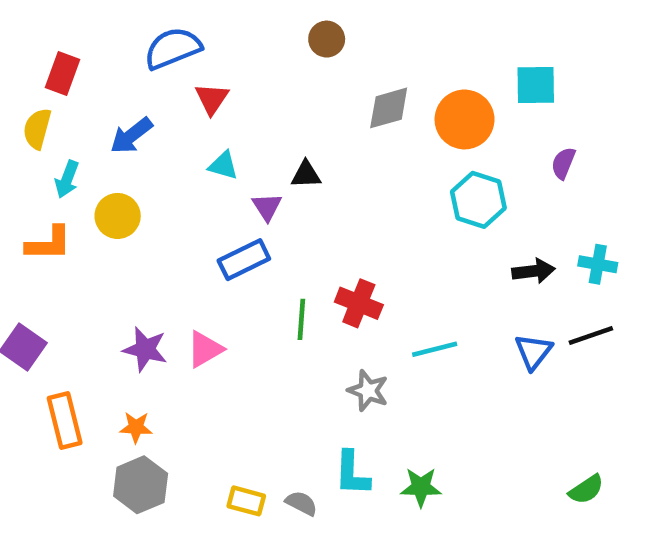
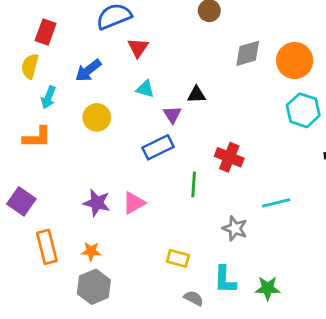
yellow circle: (118, 216) -> (97, 117), moved
red cross: (359, 303) -> (229, 157), moved
yellow rectangle: (246, 501) -> (178, 258), moved

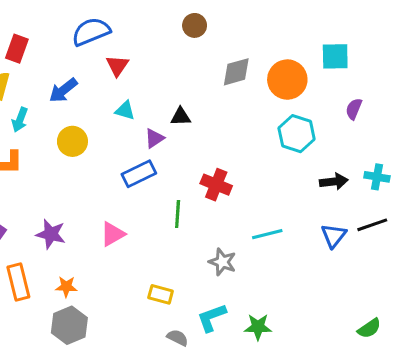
purple triangle: (172, 115) -> (154, 138), turned 30
purple star: (97, 203) -> (51, 234), moved
cyan L-shape: (225, 280) -> (212, 318), turned 68

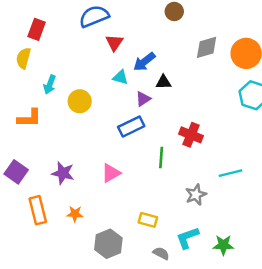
blue arrow: (63, 90) -> (144, 62), moved
cyan arrow: (20, 120) -> (50, 85), moved
gray star: (222, 262) -> (196, 195), turned 30
gray hexagon: (69, 325) -> (108, 244), moved

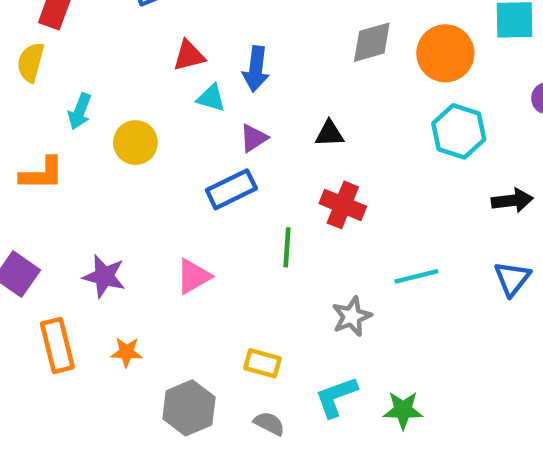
red triangle: (114, 43) -> (189, 56), moved, turned 42
blue arrow: (144, 62) -> (256, 69), turned -45
black triangle: (163, 82) -> (329, 134), moved
gray semicircle: (161, 253) -> (269, 423), moved

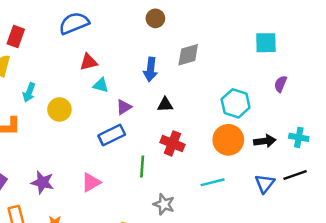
orange circle: (445, 53) -> (228, 140), moved
blue arrow: (256, 69) -> (151, 69), moved
gray star: (352, 316) -> (164, 204), moved, turned -30

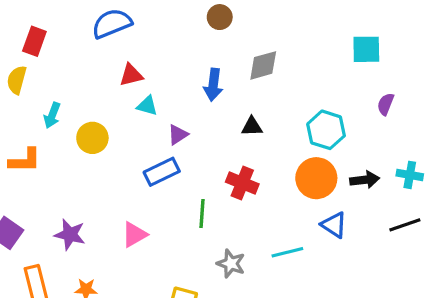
black triangle: (165, 105) -> (252, 127), moved
cyan line: (213, 182) -> (287, 252), moved
blue triangle: (265, 184) -> (334, 225), moved, turned -35

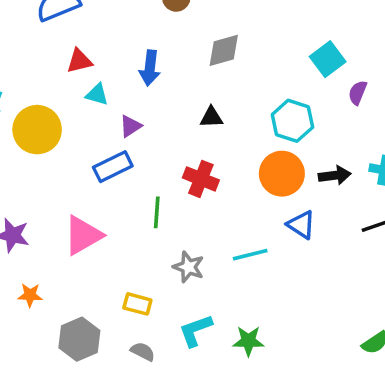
cyan square: (366, 49) -> (328, 59), moved, turned -36
blue arrow: (213, 85) -> (150, 68), moved
yellow circle: (92, 138) -> (37, 130), size x1.4
pink triangle: (134, 235) -> (83, 235), size x1.4

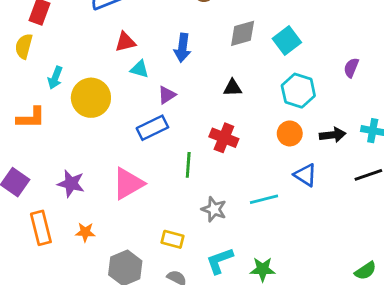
cyan square: (328, 59) -> (287, 41), moved
orange circle: (282, 174) -> (290, 133), size x0.7

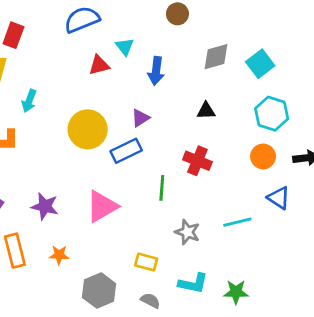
cyan triangle: (140, 69) -> (125, 47), moved, turned 36
yellow circle: (91, 98) -> (88, 129), moved
cyan L-shape: (220, 261) -> (193, 283), turned -148

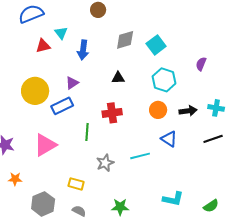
red cross: (197, 161) -> (112, 113), turned -30
gray star: (187, 232) -> (105, 163), turned 30
cyan L-shape: (193, 283) -> (173, 199), moved
green star: (236, 292) -> (120, 207), moved

